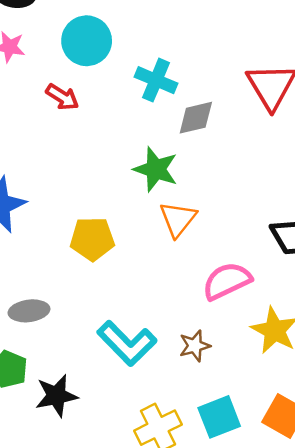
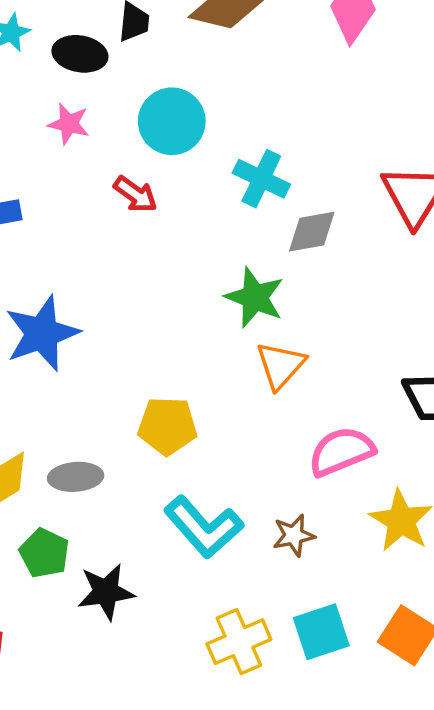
yellow pentagon: (92, 239) -> (167, 426), moved

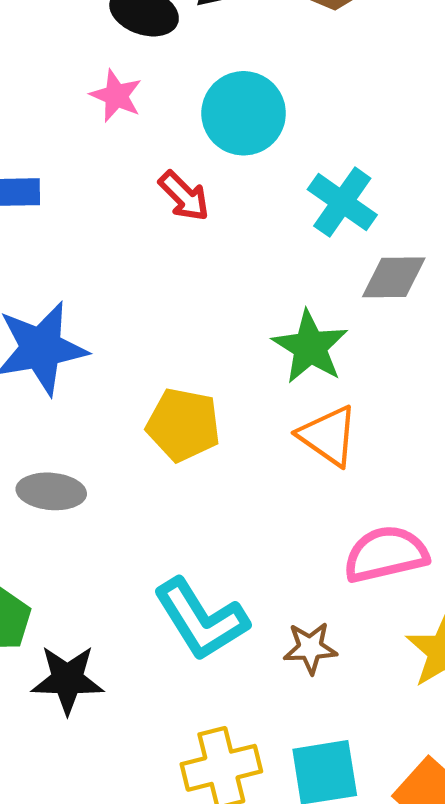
orange triangle: (281, 365) -> (328, 436), turned -46
yellow pentagon: (167, 426) -> (183, 425), moved
gray ellipse: (76, 477) -> (51, 491), moved

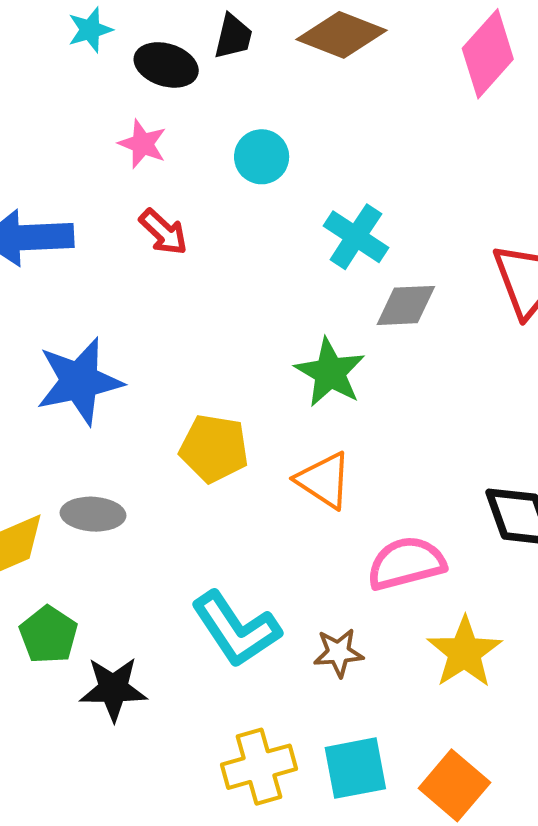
cyan circle: (244, 113) -> (262, 157), size x0.7
red arrow: (184, 196) -> (163, 232), moved
orange triangle: (328, 436) -> (324, 480), moved

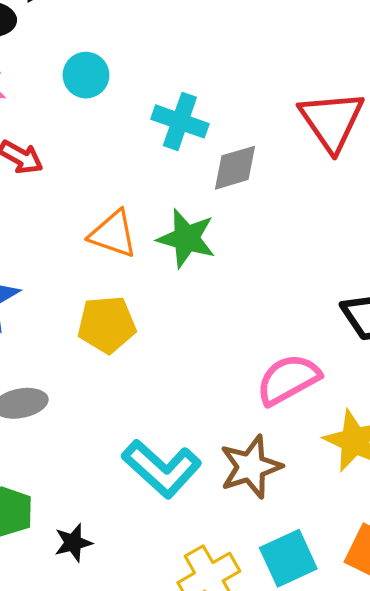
orange triangle: (324, 480) -> (113, 234), moved
brown star: (338, 653) -> (251, 467), size x1.5
black star: (113, 689) -> (73, 543), size x0.7

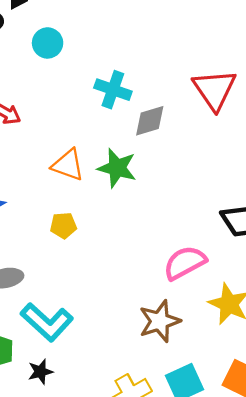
cyan circle: (86, 75) -> (48, 43), moved
yellow pentagon: (107, 325) -> (63, 226), size x0.7
cyan L-shape: (162, 469) -> (47, 322), moved

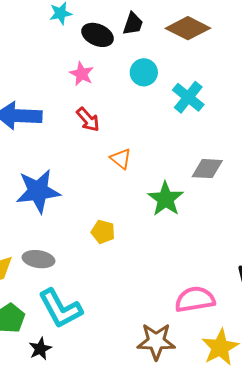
cyan cross: (113, 90) -> (188, 97), moved
orange triangle: (68, 165) -> (121, 159), moved, size x0.7
black star: (40, 372) -> (40, 349), turned -30

